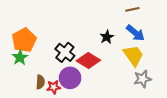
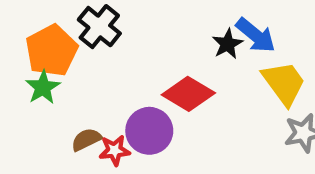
blue arrow: (135, 33) -> (256, 35), moved
black cross: (65, 52) -> (99, 27), moved
brown semicircle: (40, 82) -> (86, 140), turned -120

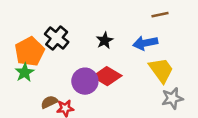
blue arrow: (256, 35) -> (145, 43), turned 130
black star: (227, 44) -> (105, 40), moved
purple circle: (149, 131) -> (85, 81), moved

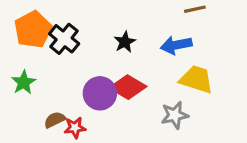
orange pentagon: (30, 52) -> (33, 29), moved
yellow trapezoid: (161, 70) -> (196, 79), turned -36
gray star: (172, 98) -> (175, 115), moved

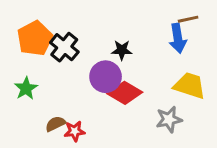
black star: (125, 42) -> (122, 50), turned 30
blue arrow: (176, 45) -> (178, 38), moved, turned -88
purple circle: (100, 93) -> (106, 77), moved

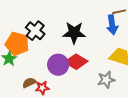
orange pentagon: (35, 38) -> (17, 44), moved, turned -30
black star: (122, 50) -> (74, 33), size x1.6
purple circle: (106, 77) -> (58, 65), moved

